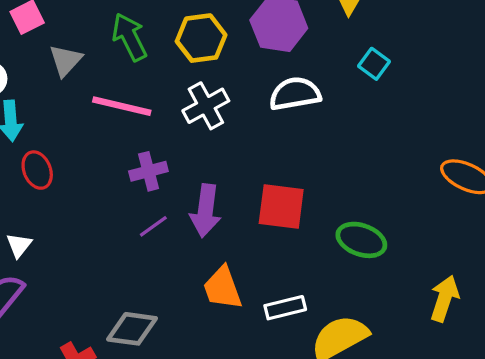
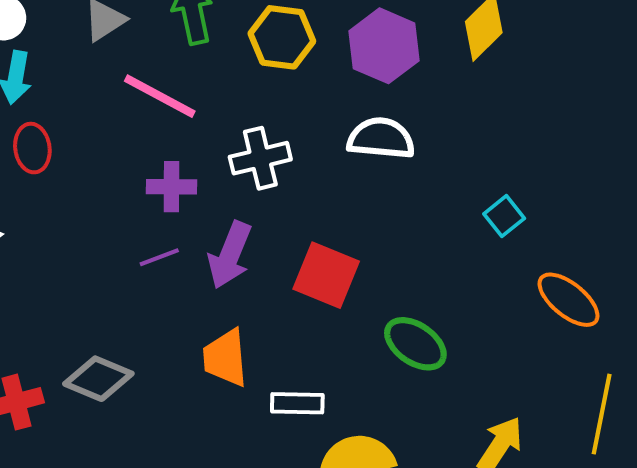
cyan square: (374, 64) -> (504, 216), moved
white cross: (206, 106) -> (260, 158), moved

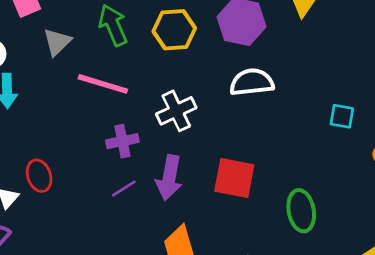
red ellipse: (32, 148) -> (39, 176), moved
cyan square: (504, 216) -> (342, 116), turned -30
green ellipse: (415, 344) -> (301, 211), turned 57

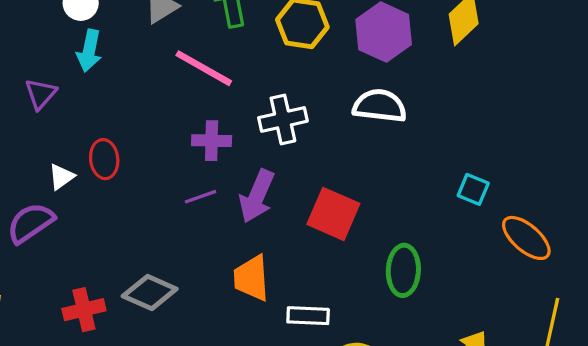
cyan square: (342, 116) -> (473, 189), moved

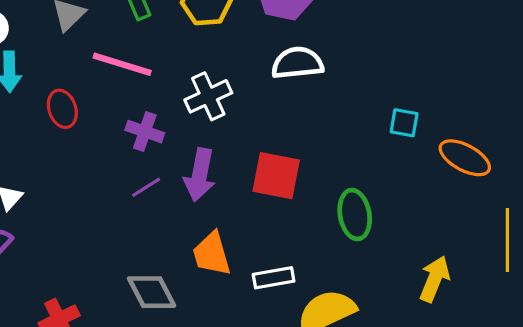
purple cross: (212, 141) -> (145, 132), turned 30
red ellipse: (104, 159) -> (62, 109), moved
gray diamond: (150, 292) -> (152, 292), moved, turned 51

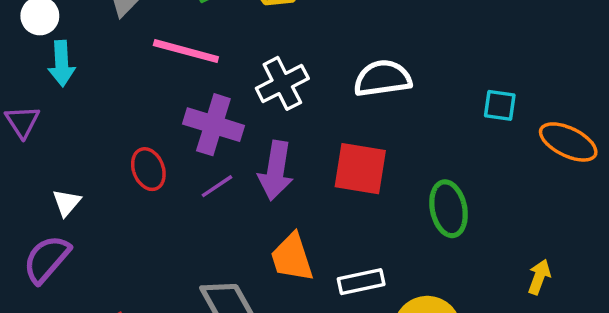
white semicircle: (297, 63) -> (383, 78), moved
red ellipse: (62, 109) -> (148, 169), moved
purple cross: (145, 132) -> (213, 125), size x1.4
yellow arrow: (435, 279) -> (539, 277), size x0.7

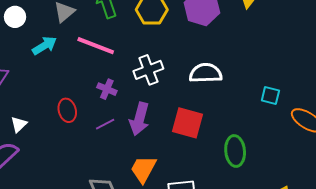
cyan arrow: (62, 63) -> (45, 46), moved, turned -125
purple cross: (213, 125) -> (107, 89), size x0.6
orange trapezoid: (292, 257) -> (143, 169), turned 40

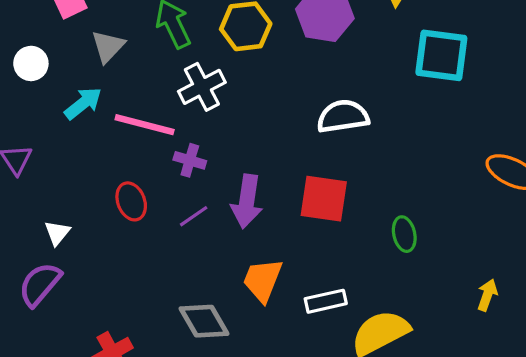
pink line: (96, 46) -> (145, 125), moved
white cross: (148, 70) -> (202, 87), moved
cyan square: (270, 96) -> (441, 55), moved, size x1.8
green ellipse: (235, 151) -> (404, 234), size x0.7

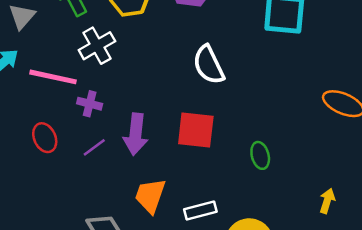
white semicircle: (343, 116) -> (209, 65), turned -105

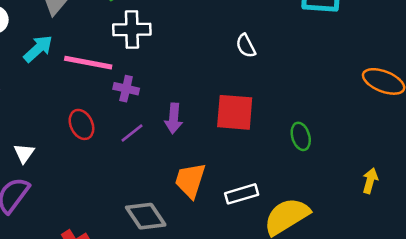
white cross: (97, 46) -> (132, 30), turned 30
white semicircle: (209, 65) -> (246, 46), size x0.6
purple arrow: (136, 134) -> (174, 118), size x0.7

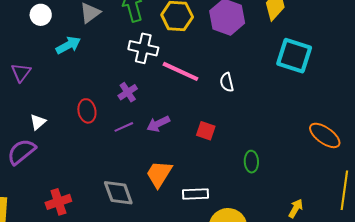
pink line: (88, 63) -> (181, 71), moved
purple cross: (126, 89) -> (128, 92), turned 30
red square: (235, 112) -> (206, 131), size x0.6
purple arrow: (174, 118) -> (158, 124), turned 45

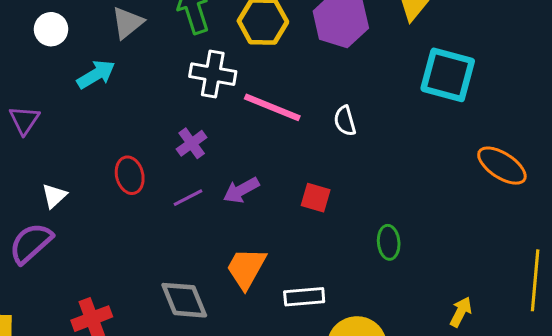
orange ellipse: (325, 135) -> (502, 166), moved

